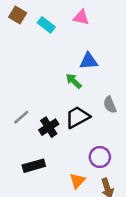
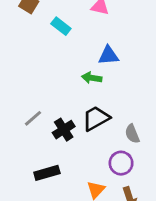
cyan rectangle: (46, 25) -> (61, 26), moved
green arrow: (74, 81) -> (92, 78), turned -35
gray semicircle: (110, 105) -> (132, 134), moved

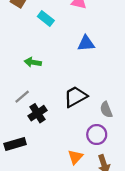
green arrow: (92, 78) -> (33, 62), moved
black cross: (64, 130) -> (38, 113), moved
black rectangle: (47, 173) -> (15, 144), moved

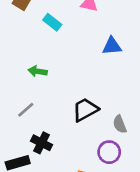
blue triangle: (86, 43) -> (112, 46), moved
black cross: (38, 113) -> (42, 143), moved, turned -30

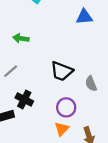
black trapezoid: (85, 110) -> (62, 71), turned -130
purple circle: (109, 152) -> (66, 107), moved

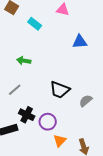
gray semicircle: (91, 84) -> (86, 101), turned 72
purple circle: (66, 107) -> (48, 122), moved

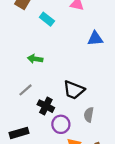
gray semicircle: (86, 101) -> (89, 115), moved, turned -40
black cross: (27, 115) -> (46, 106), moved

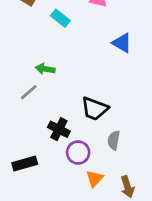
blue triangle: (95, 38) -> (122, 43), turned 35
gray line: (25, 90) -> (29, 92), moved

